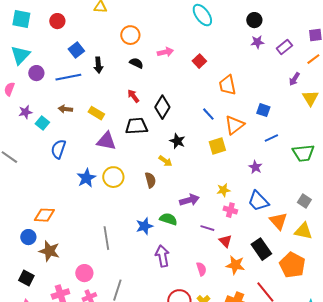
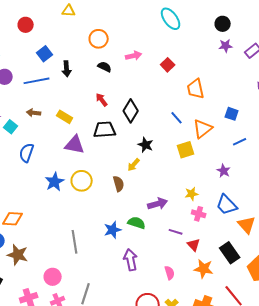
yellow arrow: (165, 161) -> (134, 165), turned 96

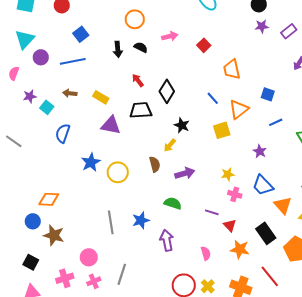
black arrow: (67, 69) -> (118, 49), moved
yellow circle: (82, 181) -> (118, 172), moved
purple arrow: (158, 204) -> (185, 173), moved
blue star: (113, 230) -> (141, 220), moved

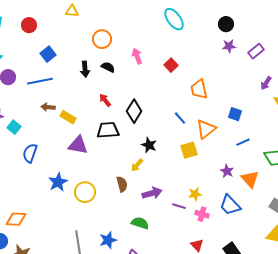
pink arrow: (170, 36) -> (137, 56), turned -98
brown arrow: (70, 93) -> (48, 107), moved
orange triangle: (283, 205) -> (250, 179), moved
purple line: (212, 212) -> (179, 206), moved

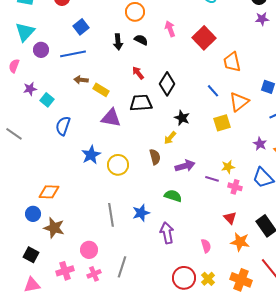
red square: (171, 65) -> (204, 38), size x1.6

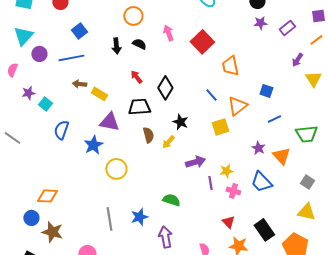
blue star: (91, 155) -> (93, 145), moved
brown semicircle: (155, 157) -> (148, 135), moved
purple arrow: (185, 166) -> (195, 162), moved
purple line: (212, 179) -> (210, 183), turned 64

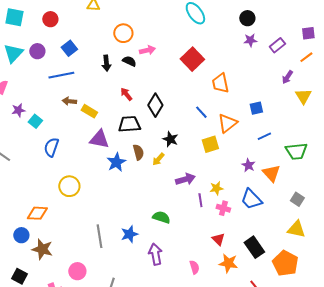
pink arrow: (168, 33) -> (147, 50), moved, turned 98
purple circle: (39, 54) -> (37, 51), moved
blue square: (266, 91) -> (256, 108), turned -32
blue star: (93, 145) -> (116, 162), moved
yellow circle: (116, 169) -> (69, 186), moved

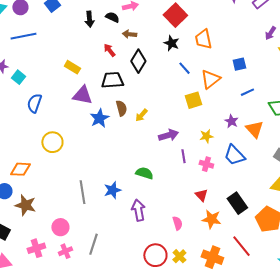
blue line: (61, 75) -> (23, 36), moved
brown arrow: (69, 101) -> (129, 34), moved
black star: (170, 139) -> (171, 43), moved
yellow star: (216, 188) -> (206, 136), moved

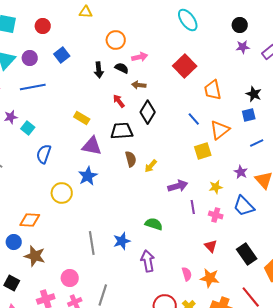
black star: (171, 43) -> (254, 94), moved
blue star: (99, 118) -> (88, 176), moved
orange star: (211, 219) -> (210, 278), moved

